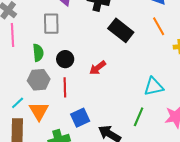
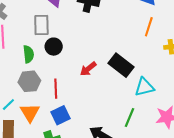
orange line: (159, 26) -> (149, 27), turned 48
black rectangle: (121, 30) -> (121, 65), moved
black circle: (65, 59) -> (54, 47), moved
blue square: (80, 118) -> (60, 115), moved

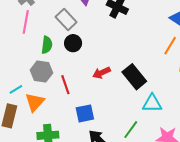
gray rectangle: (41, 25) -> (66, 19), turned -55
red line: (56, 89) -> (65, 85), turned -30
blue square: (60, 115) -> (85, 113), moved

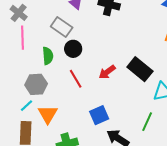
gray hexagon: (41, 72) -> (36, 84), moved
red line: (65, 85) -> (76, 79), moved

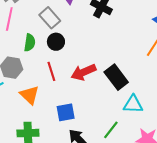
red arrow: (107, 72) -> (84, 72), size x1.4
orange triangle: (48, 114) -> (29, 95), moved, turned -30

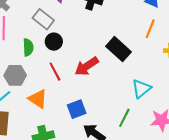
black rectangle: (116, 77) -> (119, 49), moved
cyan triangle: (133, 104) -> (141, 89), turned -30

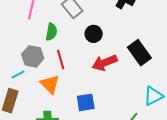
black circle: (54, 42) -> (94, 34), moved
red line: (55, 72) -> (61, 59), moved

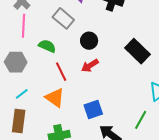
green semicircle: (51, 32) -> (47, 46), turned -66
gray hexagon: (33, 56) -> (16, 62), moved
red arrow: (105, 63) -> (90, 66), moved, size x0.7

